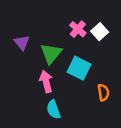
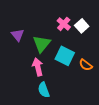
orange semicircle: (103, 92) -> (86, 65), moved, turned 136

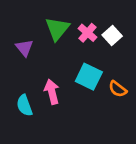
green triangle: (42, 44) -> (57, 29), moved
cyan semicircle: (44, 90) -> (24, 105), moved

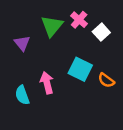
pink cross: (87, 33) -> (79, 20), moved

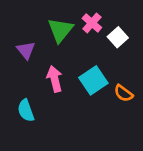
cyan square: (80, 69) -> (93, 80), turned 30
pink arrow: (47, 83) -> (55, 79), moved

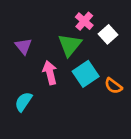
green triangle: (60, 30) -> (70, 45), moved
cyan semicircle: (26, 111) -> (24, 102), turned 54

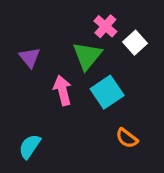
orange semicircle: (113, 86) -> (127, 138), moved
cyan semicircle: (24, 102) -> (30, 146), moved

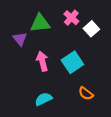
green triangle: (87, 56) -> (40, 23), moved, turned 45
cyan semicircle: (30, 146) -> (43, 99), moved, turned 30

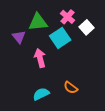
cyan square: (72, 62) -> (60, 38), moved
orange semicircle: (86, 93) -> (71, 88), moved

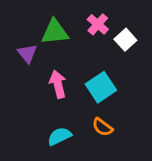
cyan square: (60, 38) -> (101, 87), moved

